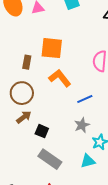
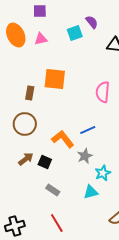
orange L-shape: (60, 78) -> (63, 139), moved
brown arrow: (24, 117) -> (26, 159), moved
gray rectangle: (50, 159) -> (53, 190), size x0.6

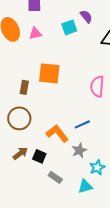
gray rectangle: (53, 190) -> (55, 177), moved

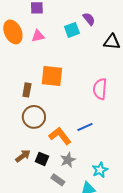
brown circle: (19, 118) -> (34, 117), moved
gray star: (79, 150) -> (68, 160), moved

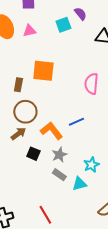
brown arrow: (23, 156) -> (18, 134), moved
gray rectangle: (58, 180) -> (59, 175), moved

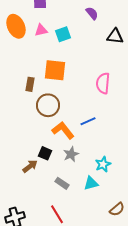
cyan square: (63, 25) -> (63, 34), moved
brown circle: (25, 112) -> (48, 105), moved
brown arrow: (18, 134) -> (30, 166), moved
gray rectangle: (59, 175) -> (62, 183), moved

